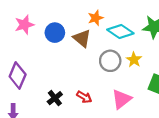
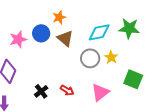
orange star: (96, 18) -> (59, 17), moved
pink star: (24, 25) -> (18, 39), moved
cyan diamond: (120, 31) -> (99, 32), turned -45

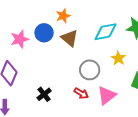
gray circle: (90, 58) -> (90, 70), moved
red arrow: (67, 90) -> (81, 93), moved

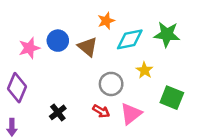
orange star: (63, 16) -> (106, 21), moved

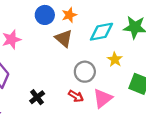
orange star: (106, 21) -> (69, 15), moved
blue circle: (58, 41) -> (45, 15), moved

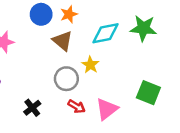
yellow star: (115, 59) -> (90, 65), moved
gray circle: (85, 72) -> (66, 79), moved

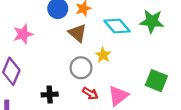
cyan diamond: (106, 33) -> (117, 26), turned 60
black cross: (32, 108) -> (50, 94), turned 35

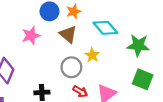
green star: (152, 21) -> (138, 45), moved
pink star: (23, 34) -> (31, 35), moved

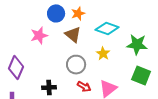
cyan diamond: (105, 28) -> (107, 29), turned -30
yellow star: (92, 55) -> (103, 54), moved

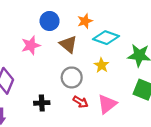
orange star: (78, 13) -> (85, 21), moved

